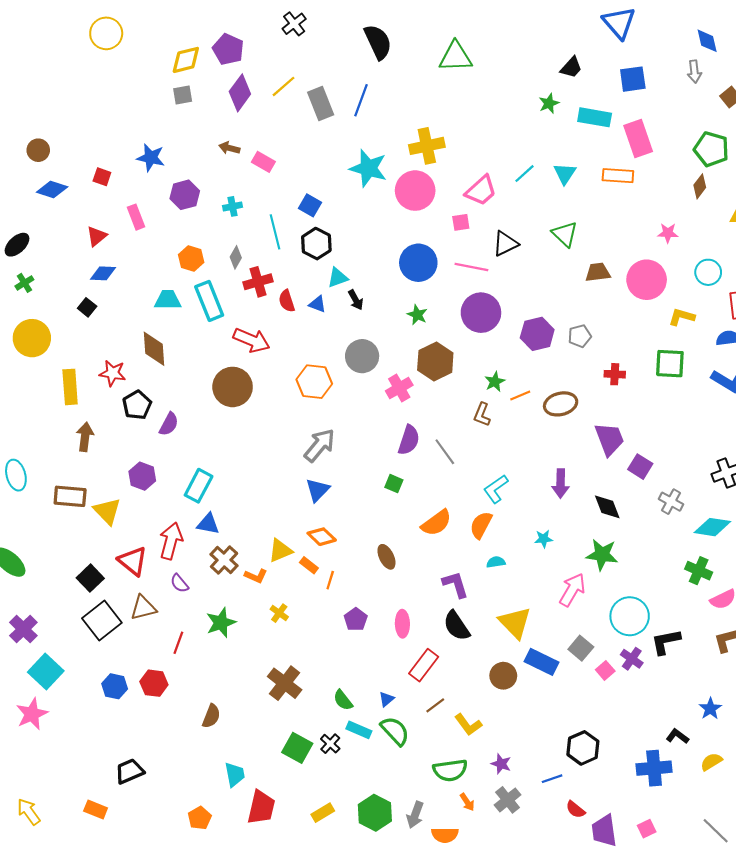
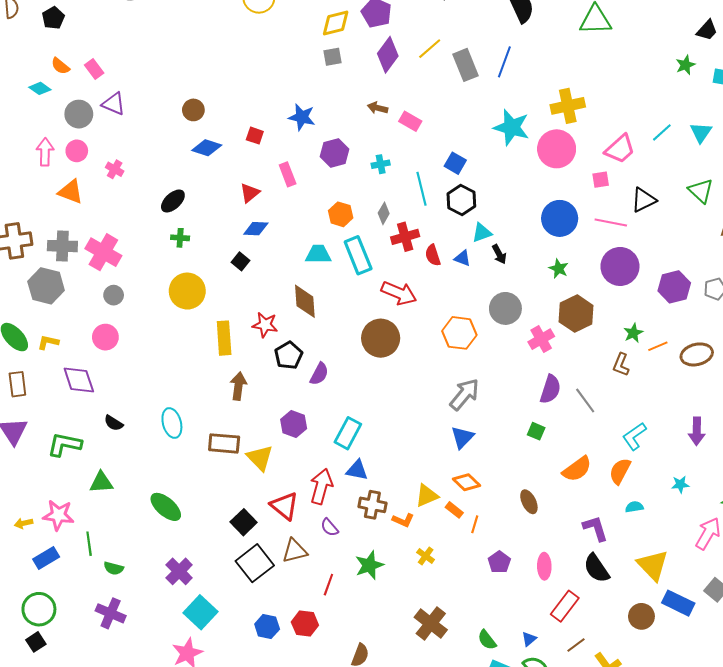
green cross: (24, 283) -> (180, 238), turned 36
brown cross: (224, 560) -> (372, 505), turned -32

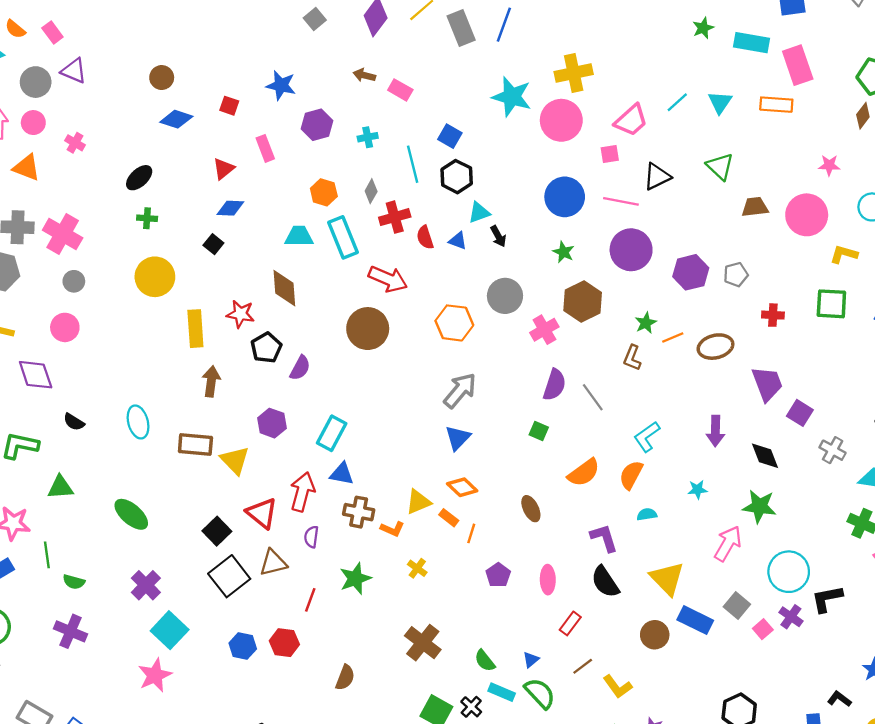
gray square: (333, 57) -> (315, 19), turned -30
purple semicircle: (329, 527) -> (311, 537), turned 48
red rectangle: (565, 606) -> (570, 623), size x0.7

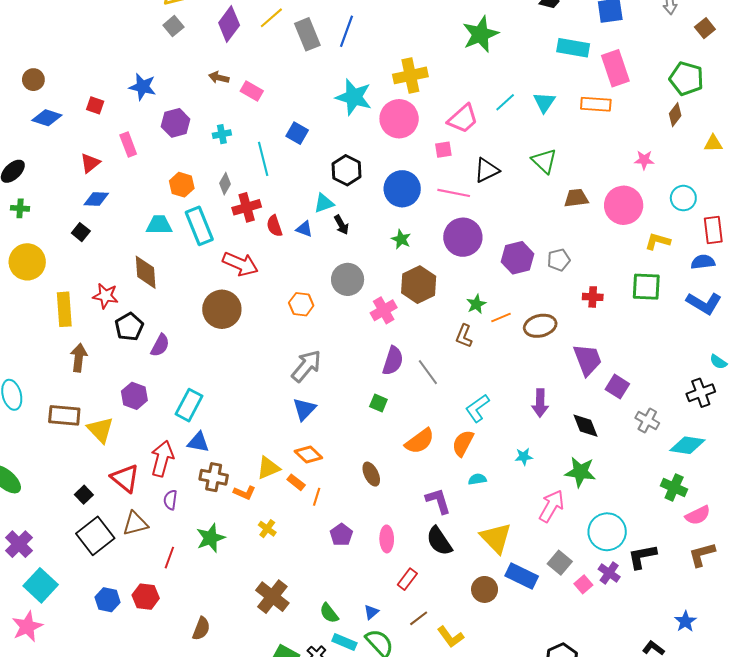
green star: (703, 28) -> (480, 34), moved, size x1.8
black hexagon: (457, 177) -> (347, 170), moved
orange hexagon: (454, 323) -> (301, 304), size x0.7
black square: (217, 531) -> (84, 495), size x0.7

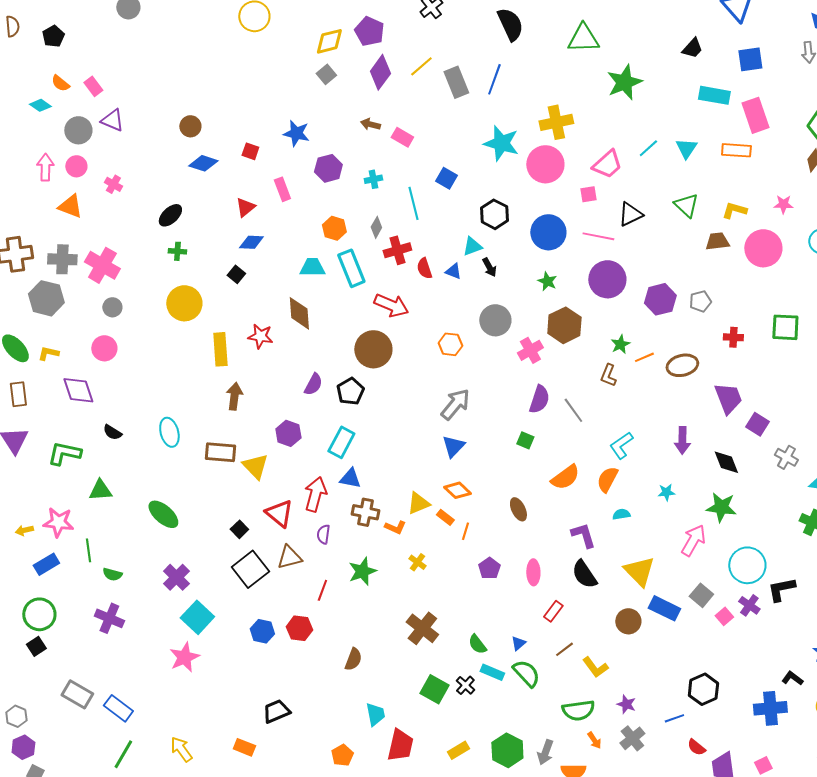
yellow L-shape: (658, 241) -> (734, 210), moved
black pentagon: (129, 327) -> (350, 391), moved

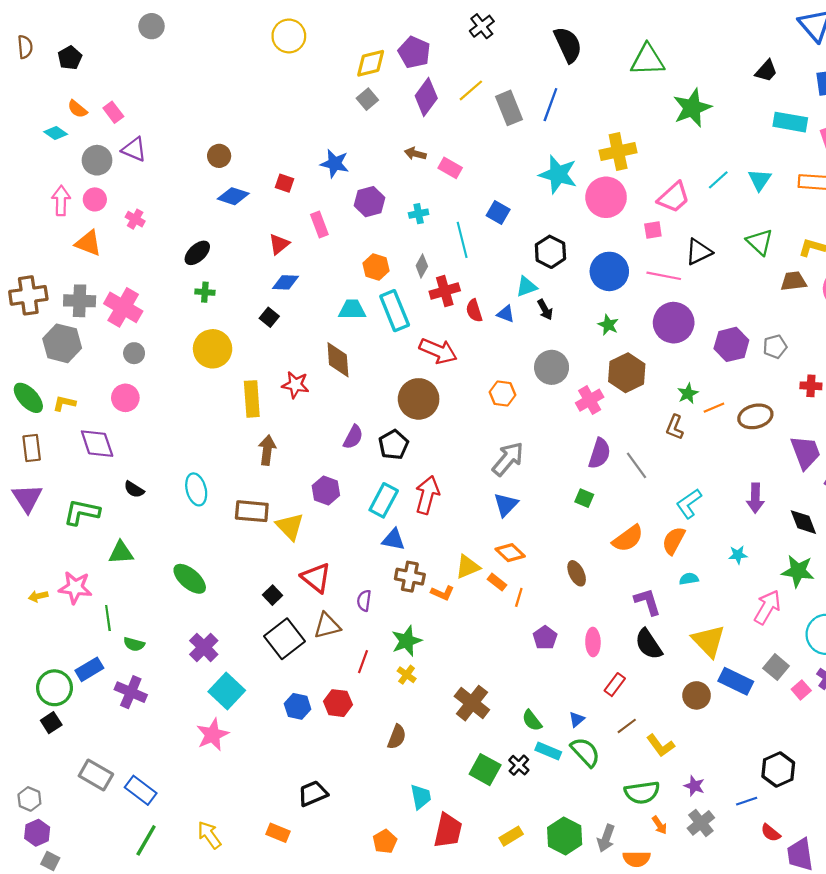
red arrow: (315, 494) -> (427, 495), moved
yellow cross: (417, 562) -> (407, 675), moved
blue rectangle: (46, 564) -> (89, 669), moved

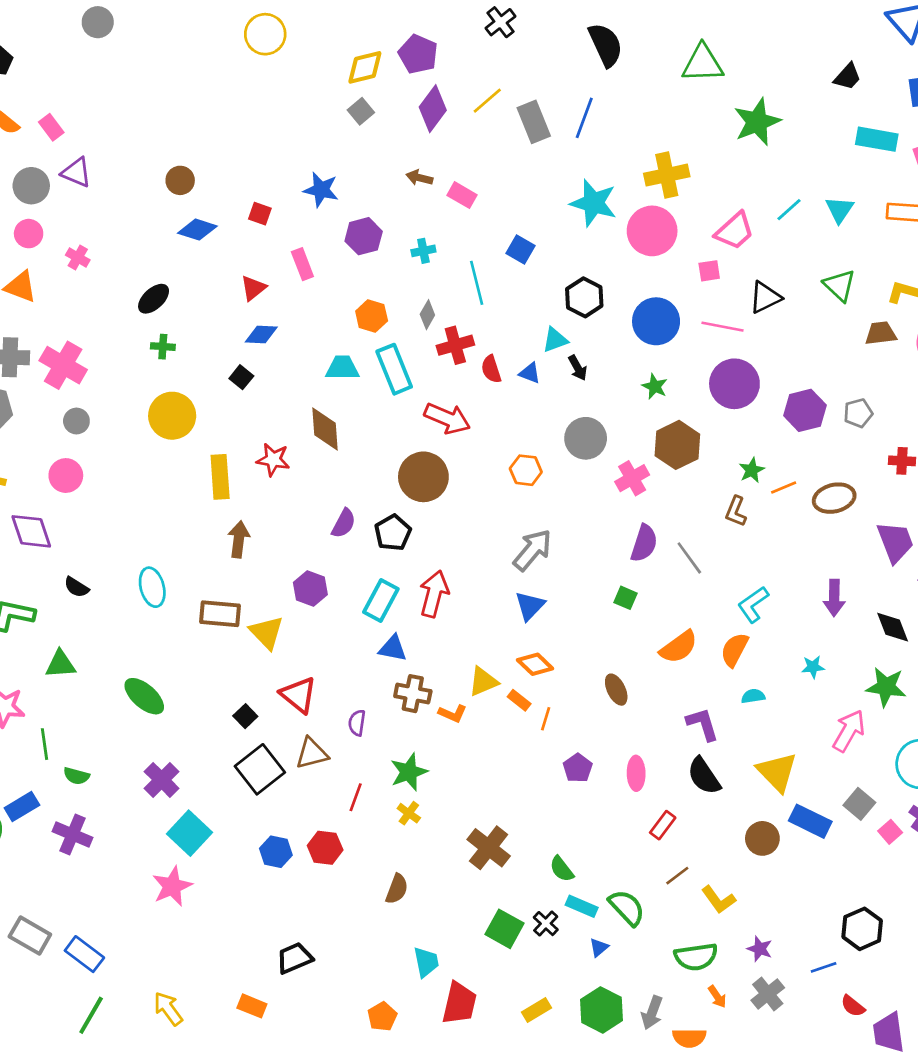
blue triangle: (577, 719) -> (599, 947), moved

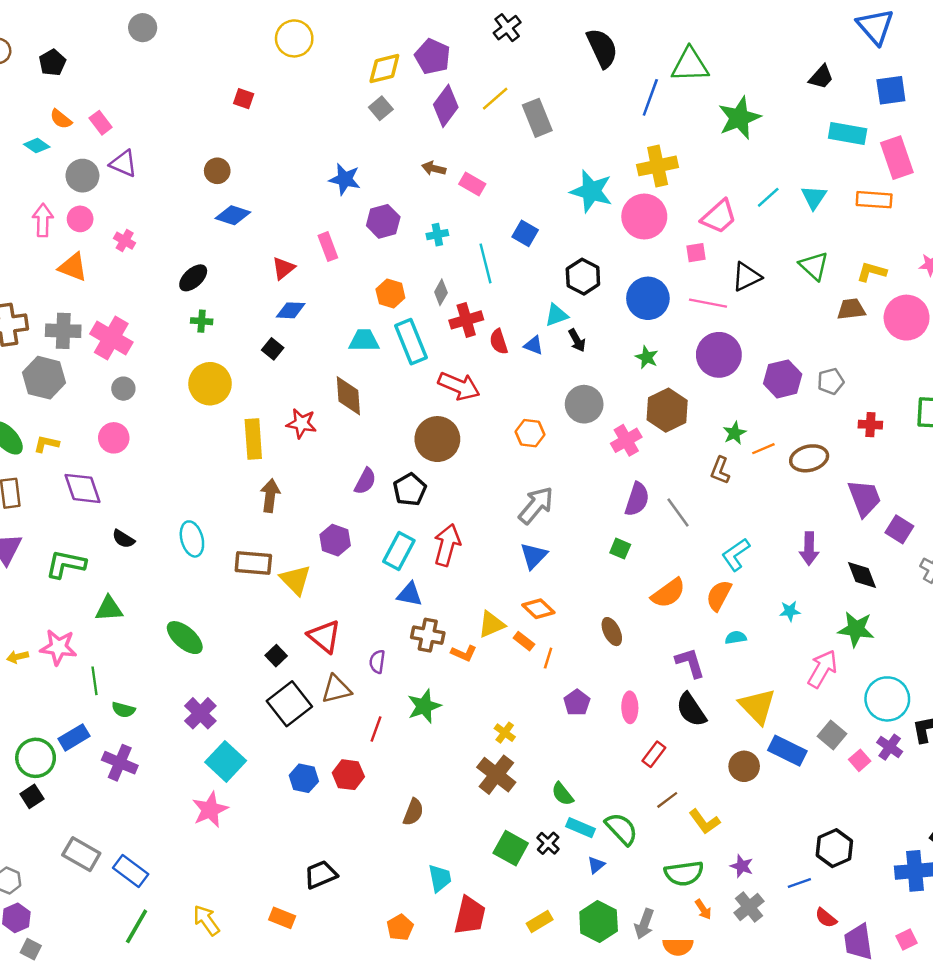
blue line: (584, 118) -> (650, 97), moved
red square: (260, 214) -> (244, 99), moved
yellow cross: (409, 813) -> (505, 733), moved

